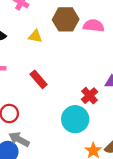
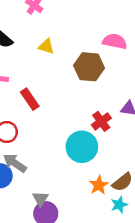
brown hexagon: (66, 19) -> (89, 67), moved
red rectangle: (39, 79) -> (30, 99), moved

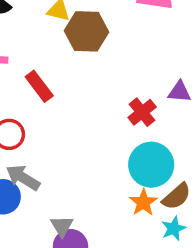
brown hexagon: (89, 67) -> (87, 31), moved
cyan circle: (82, 147) -> (151, 165), moved

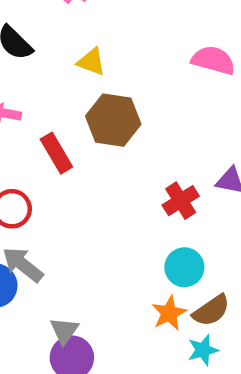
brown hexagon: (87, 31) -> (113, 120), moved
cyan circle: (151, 165) -> (184, 267), size x0.7

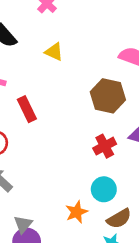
brown hexagon: (113, 120) -> (108, 96), moved
orange star: (169, 313) -> (76, 212), moved

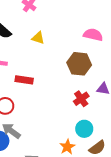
red rectangle: (27, 109) -> (24, 80), turned -48

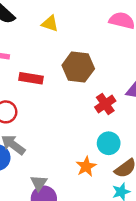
brown hexagon: (79, 64) -> (78, 67), moved

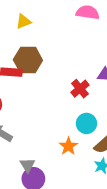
yellow triangle: (50, 23) -> (23, 21), turned -35
brown hexagon: (78, 67) -> (28, 60), moved

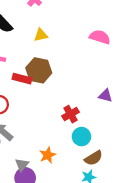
red cross: (80, 89) -> (71, 114), moved
orange star: (68, 146) -> (48, 155), moved

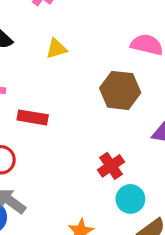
brown hexagon: (39, 70) -> (120, 90), moved

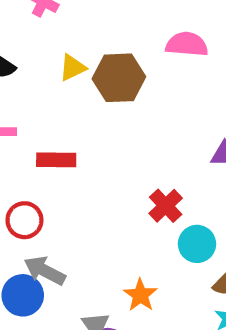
brown hexagon: (120, 90) -> (119, 78), moved

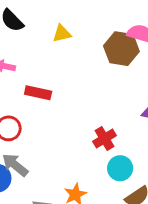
brown hexagon: (119, 78) -> (121, 49), moved

